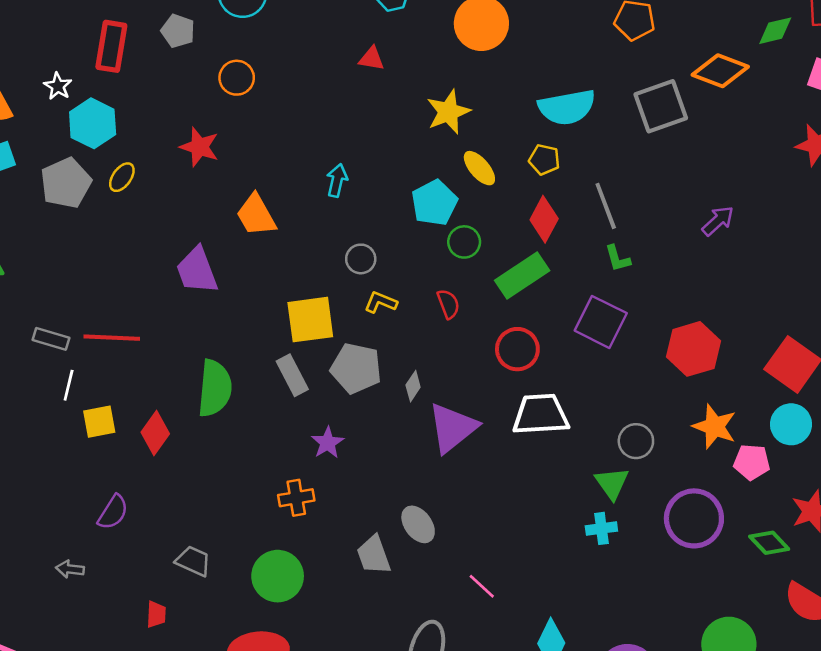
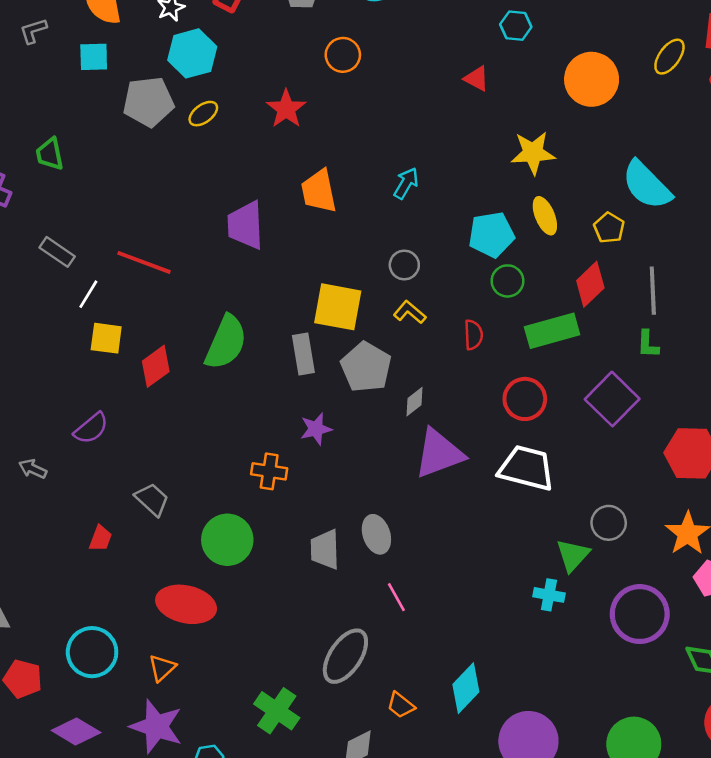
cyan semicircle: (567, 107) -> (647, 185), turned 38
gray rectangle: (51, 339) -> (57, 252), moved
pink line: (482, 586) -> (396, 597), moved

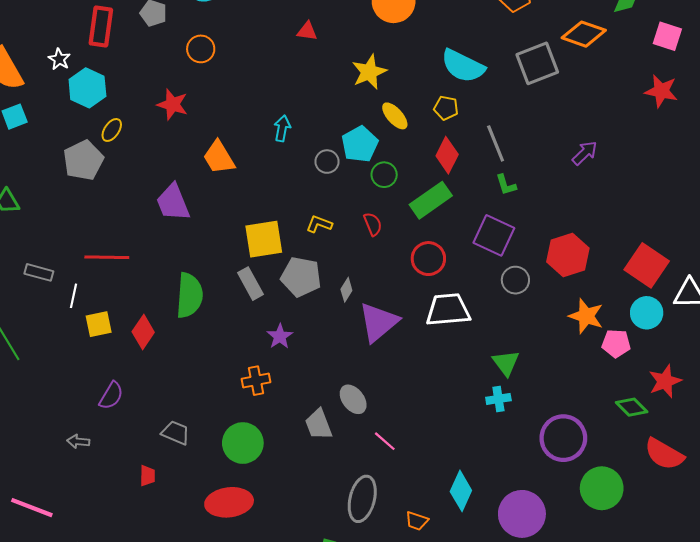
gray pentagon: (148, 102) -> (83, 160), moved
gray circle: (404, 265) -> (327, 162), moved
gray circle: (609, 523) -> (515, 280), moved
purple circle: (640, 614) -> (563, 438), moved

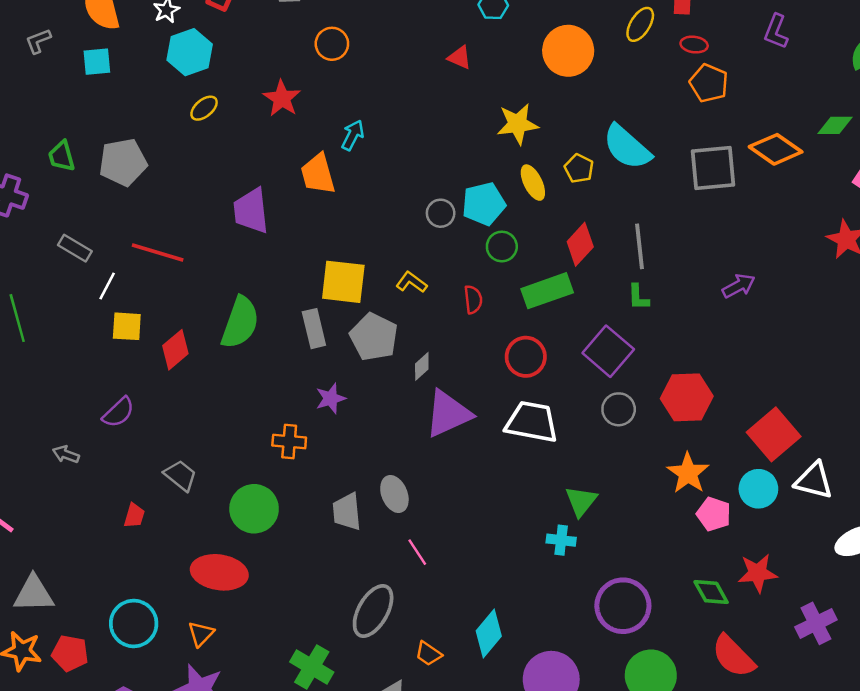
yellow pentagon: (446, 108) -> (579, 168), moved
cyan arrow: (282, 128) -> (353, 135), moved
gray pentagon: (83, 160) -> (123, 162), moved

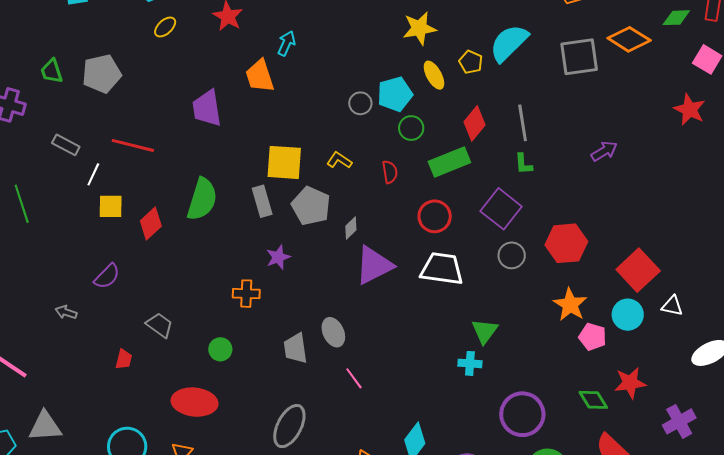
cyan semicircle: (627, 147) -> (509, 43), turned 96
white triangle: (814, 481) -> (672, 306), size x0.7
green circle: (254, 509) -> (220, 349), size x0.6
gray ellipse: (373, 611) -> (289, 426), moved

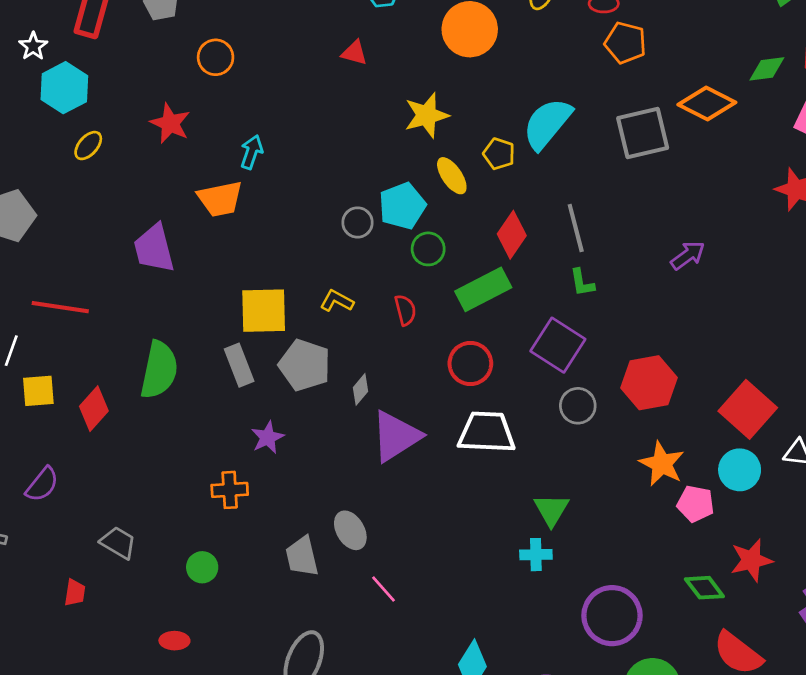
orange trapezoid: (260, 76) -> (220, 199), turned -78
red ellipse: (195, 402) -> (174, 641), size x0.5

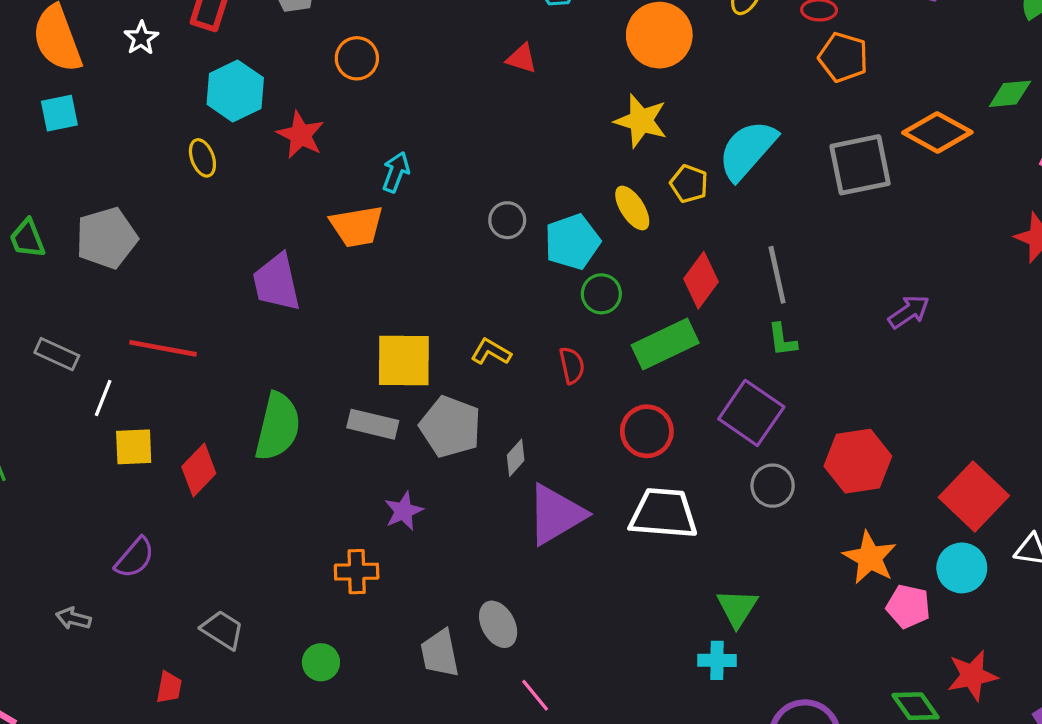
cyan hexagon: (64, 88) -> (235, 91), moved
yellow star: (427, 115) -> (641, 121), moved, turned 30
yellow ellipse: (88, 146) -> (202, 158), turned -64
gray circle: (358, 222) -> (507, 220), moved
gray rectangle: (239, 365) -> (373, 424), turned -57

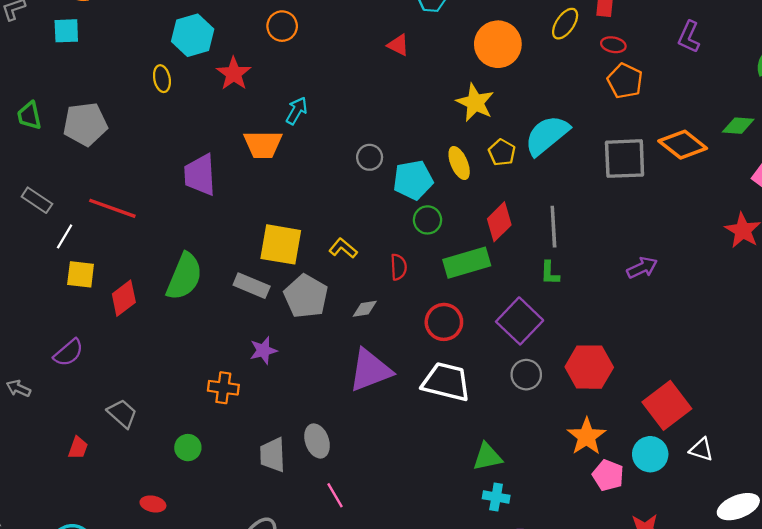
gray diamond: (516, 458) -> (365, 309), moved, turned 30
green triangle: (737, 608) -> (487, 457), turned 36
cyan cross: (717, 660) -> (496, 497), moved

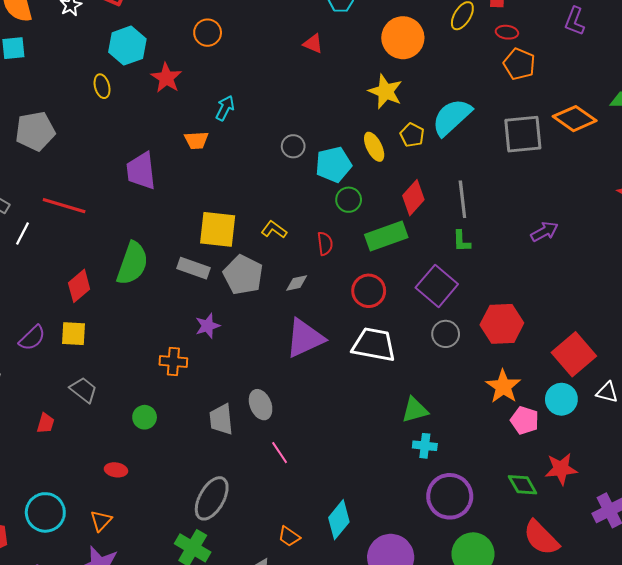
orange trapezoid: (263, 144) -> (196, 140), size x0.7
yellow square: (81, 274) -> (73, 334), moved

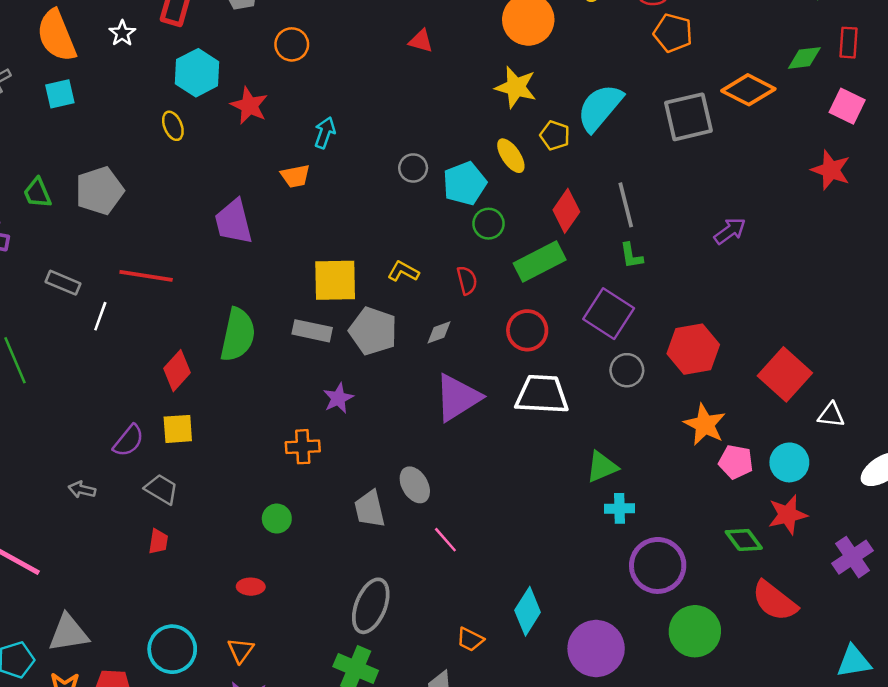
gray trapezoid: (84, 390) -> (161, 489), moved
cyan circle: (561, 399) -> (789, 462), moved

